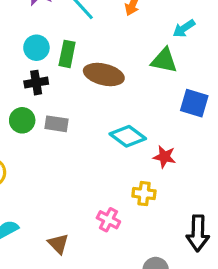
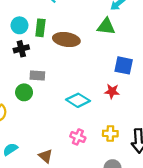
blue square: (194, 103) -> (124, 65), moved
green circle: (22, 120) -> (24, 92), moved
cyan diamond: (128, 136) -> (78, 100), moved
yellow cross: (144, 194) -> (110, 134), moved

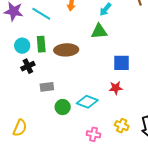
green circle: (24, 92) -> (63, 107), moved
yellow cross: (110, 134) -> (122, 126), turned 32

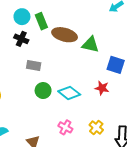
green triangle: (99, 31) -> (90, 45), moved
green rectangle: (41, 44) -> (41, 21), turned -35
black cross: (28, 66) -> (21, 39), turned 32

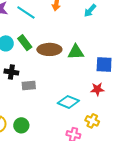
black cross: (21, 39) -> (11, 72), moved
green circle: (43, 91) -> (21, 125), moved
yellow cross: (96, 127) -> (92, 121), moved

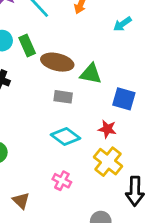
gray rectangle: (29, 86) -> (63, 97), moved
yellow cross: (92, 121) -> (108, 162), moved, size x1.5

